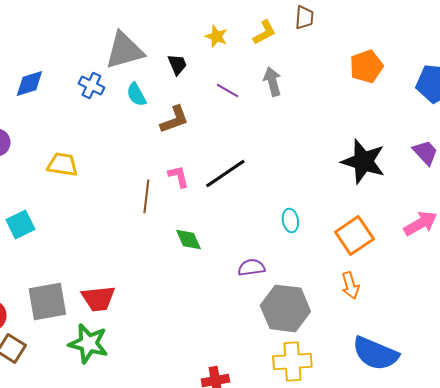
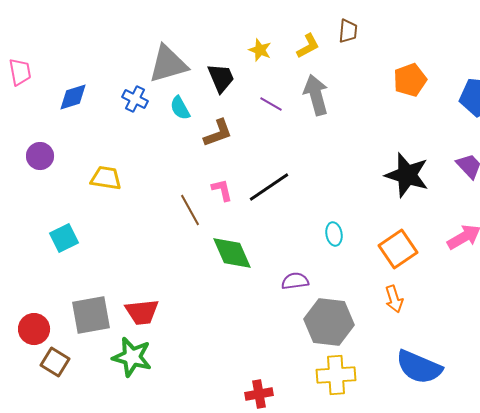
black trapezoid: (177, 64) -> (221, 78), size x1.4
gray arrow: (272, 81) -> (316, 95), size x1.4
brown line: (146, 196) -> (190, 210), turned -36
green diamond: (188, 239) -> (232, 253), size x1.5

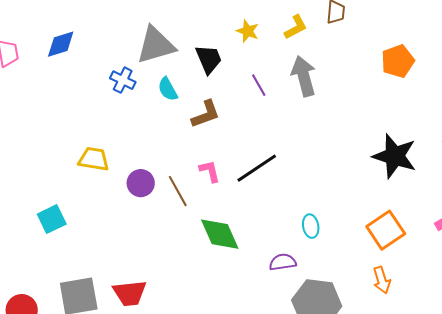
blue diamond: (73, 97) -> (61, 44), moved
purple line: (271, 104) -> (259, 85), turned 30
purple circle: (40, 156) -> (141, 183), moved
cyan ellipse: (334, 234) -> (311, 226), moved

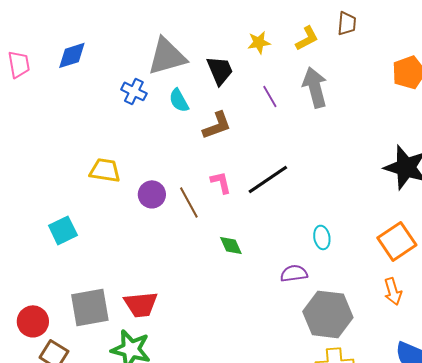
yellow star: (248, 31) -> (259, 42), turned -30
green diamond: (220, 234) -> (231, 245), size x0.6

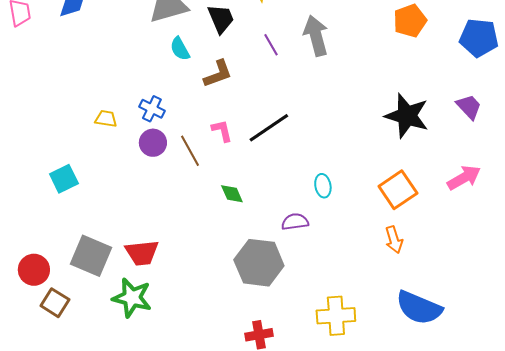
blue cross: (134, 91) -> (152, 109), moved
yellow trapezoid: (105, 170) -> (106, 119), size x0.7
gray square: (90, 307) -> (91, 256), turned 33
gray hexagon: (328, 314) -> (259, 263), moved

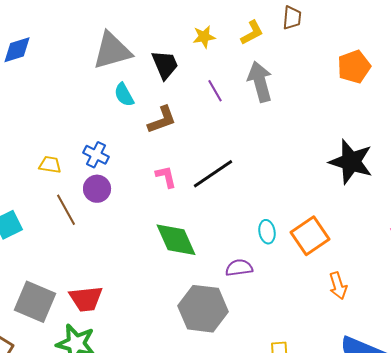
brown line: (190, 151) -> (66, 210), moved
orange square: (398, 190) -> (310, 236), moved
green diamond: (232, 194) -> (176, 240), size x1.8

